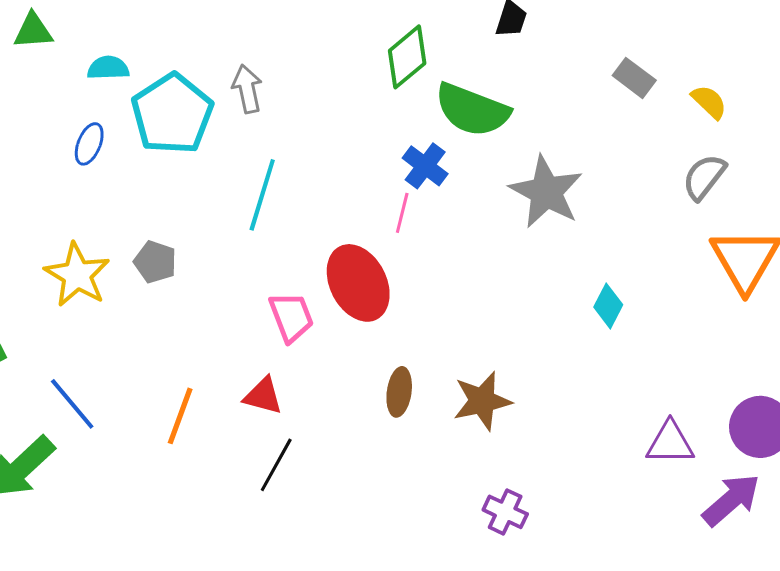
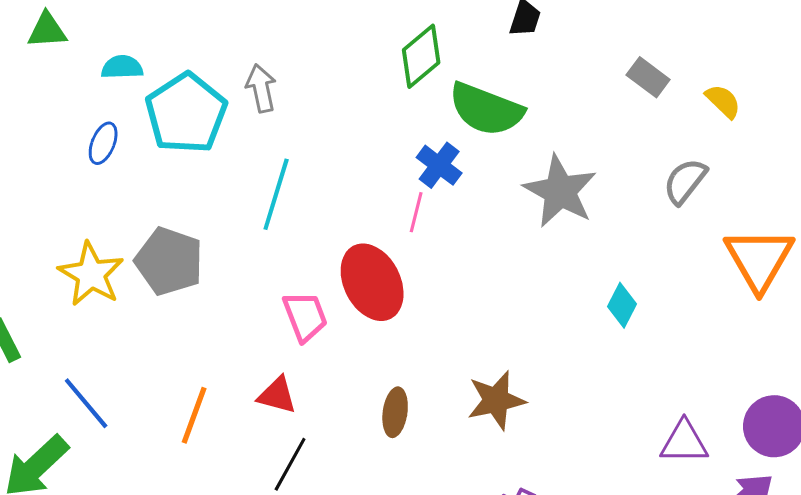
gray semicircle: (704, 177) -> (685, 181), moved
gray pentagon: (155, 262) -> (169, 261), size x1.6
brown ellipse: (399, 392) -> (395, 412), moved

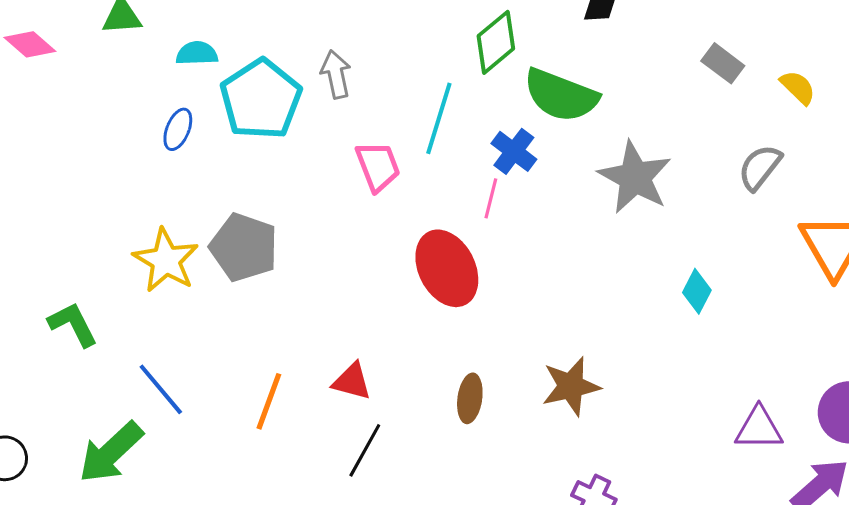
cyan line: (276, 194) -> (439, 118), moved
pink trapezoid: (305, 316) -> (378, 166), moved

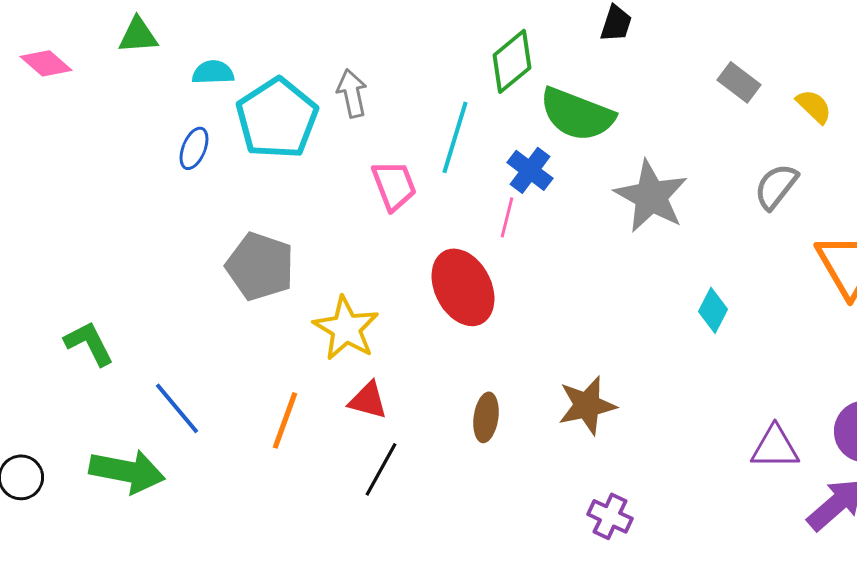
yellow star: (166, 260) -> (346, 328), moved
green arrow: (111, 452) -> (127, 471), turned -126

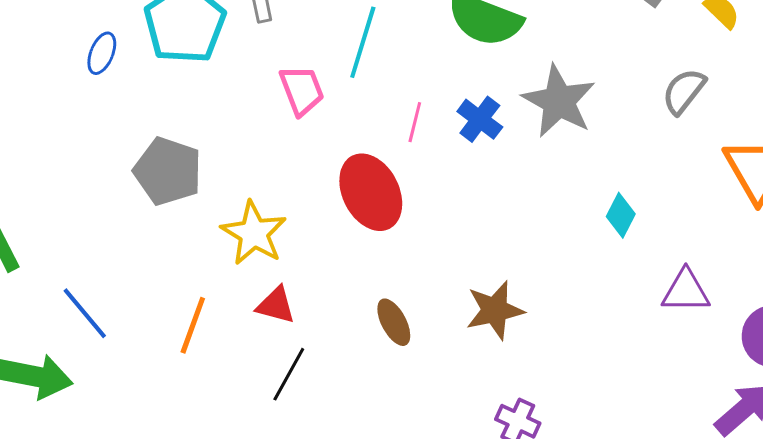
blue cross: (530, 170) -> (480, 119), moved
brown ellipse: (486, 417) -> (394, 322), turned -36
purple triangle: (775, 447) -> (686, 291), moved

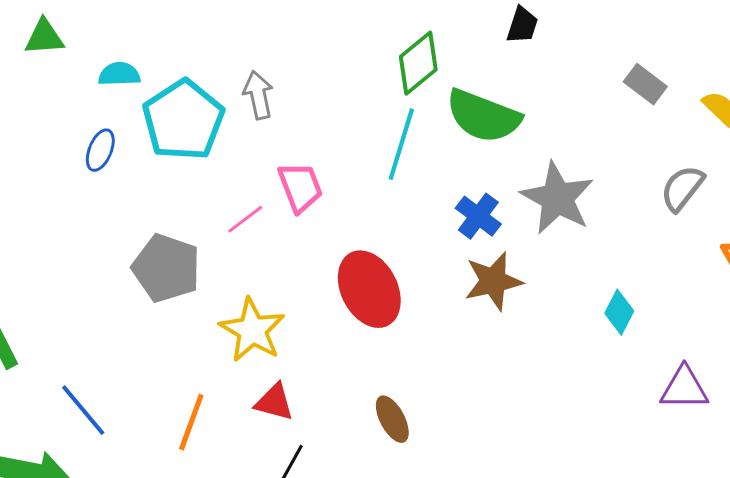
cyan line: (363, 42) -> (401, 144), moved
pink line: (415, 122) -> (245, 219), moved, turned 39
brown star: (495, 310) -> (493, 281), moved

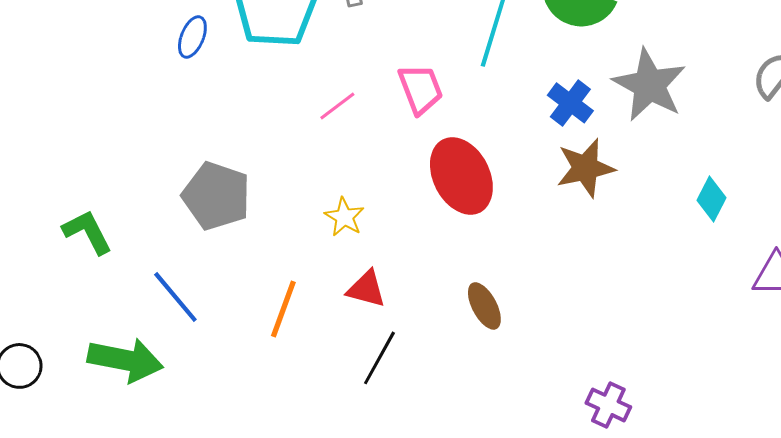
pink trapezoid: (300, 187) -> (420, 89), moved
gray pentagon: (166, 268) -> (216, 196), moved
yellow star: (252, 330) -> (344, 217), size x0.6

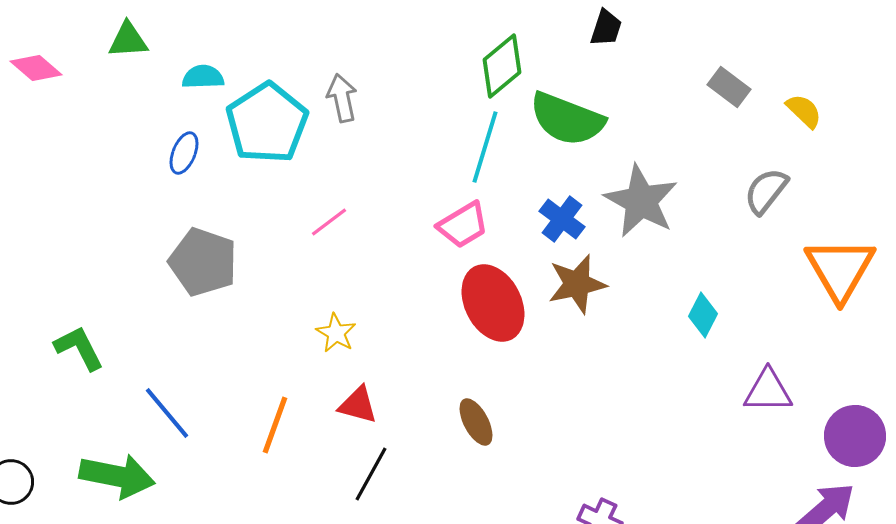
pink trapezoid: (420, 89) -> (463, 225), moved, turned 80
red ellipse: (461, 176) -> (493, 303), moved
gray pentagon: (216, 196) -> (203, 262), moved

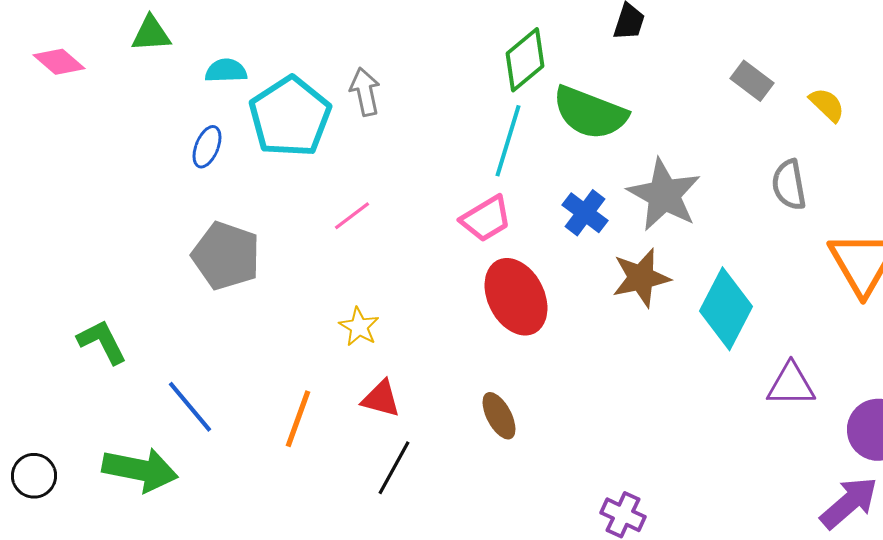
gray semicircle: (766, 191) -> (789, 185), turned -48
brown star: (577, 284) -> (641, 278), moved
cyan diamond: (703, 315) -> (726, 309), size x1.8

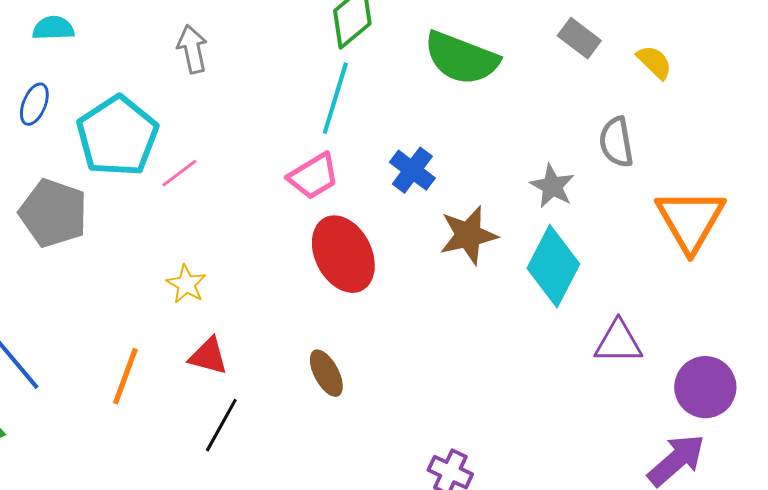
green semicircle: (590, 113) -> (461, 58), moved
cyan pentagon: (290, 117) -> (117, 136), moved
gray star: (664, 195) -> (552, 186), moved, size x0.6

